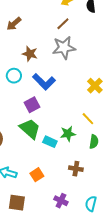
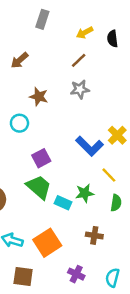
gray star: (64, 48) -> (80, 89), size x0.7
blue L-shape: (44, 82) -> (89, 146), moved
orange square: (37, 175) -> (47, 243), size x1.6

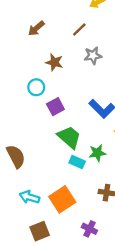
brown line: (79, 60) -> (79, 30), moved
purple square: (41, 158) -> (55, 107), moved
green trapezoid: (39, 187) -> (69, 137), moved
brown square: (23, 276) -> (40, 231), turned -30

